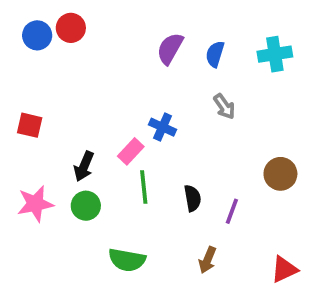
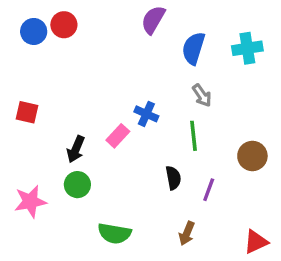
purple semicircle: (170, 48) -> (153, 20), moved
blue semicircle: (215, 54) -> (194, 48), size x1.4
green line: (144, 187) -> (194, 136), moved
pink star: (35, 204) -> (30, 201), moved

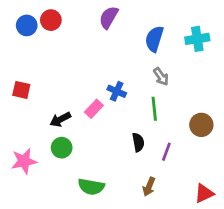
purple semicircle: (153, 20) -> (109, 17), moved
black arrow: (76, 149) -> (60, 119), turned 40

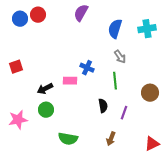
red square: (21, 90) -> (16, 67), turned -32
pink rectangle: (94, 109) -> (70, 81), turned 48

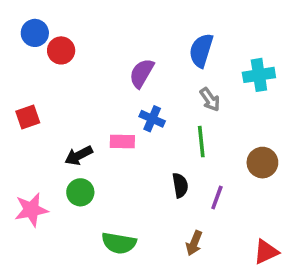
purple semicircle: (81, 13) -> (142, 73), moved
red circle: (38, 15) -> (61, 50), moved
cyan cross: (147, 29) -> (259, 75), moved

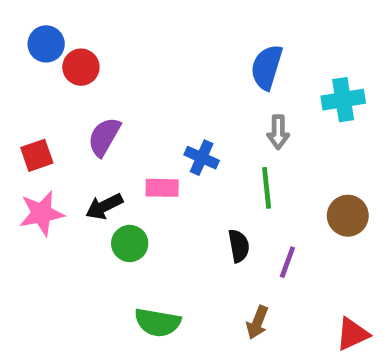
purple semicircle: (142, 73) -> (104, 137), moved
gray arrow: (210, 99) -> (278, 132), turned 35
green circle: (80, 192) -> (130, 244), moved
pink star: (31, 210) -> (42, 213), moved

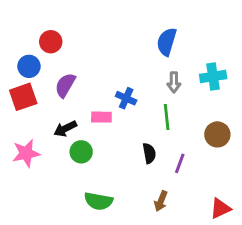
blue circle: (46, 44) -> (29, 66), moved
cyan cross: (343, 100) -> (213, 76), moved
red square: (37, 155) -> (23, 97), size x1.4
pink star: (42, 213) -> (26, 153), moved

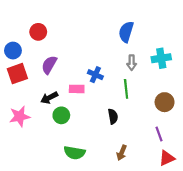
blue circle: (29, 66) -> (13, 51), moved
purple line: (180, 163) -> (159, 134), moved, turned -40

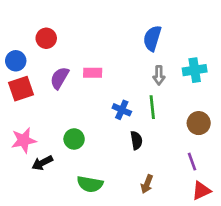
blue cross: (95, 75) -> (122, 110), moved
pink rectangle: (77, 89) -> (93, 73), moved
black arrow: (49, 98) -> (42, 163), moved

